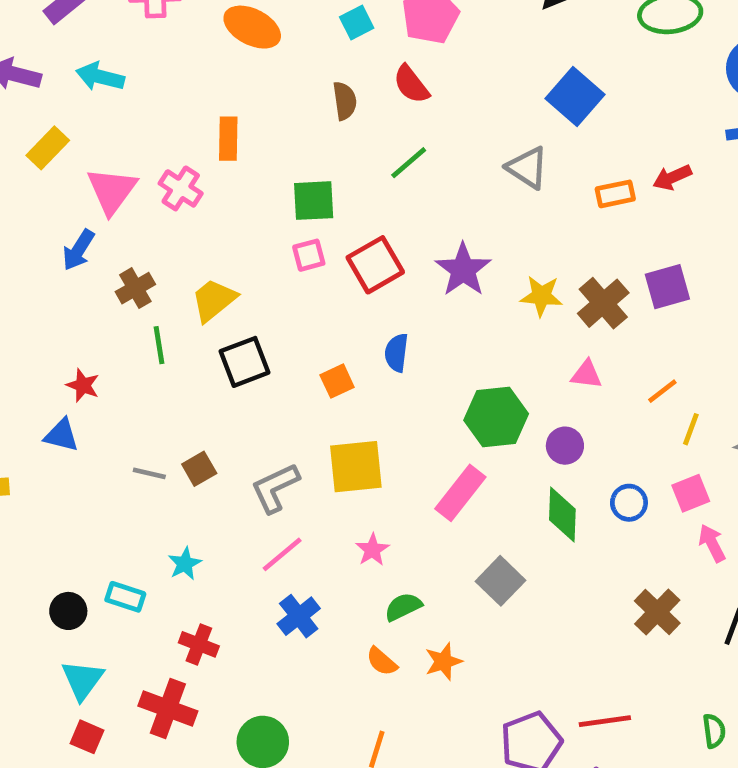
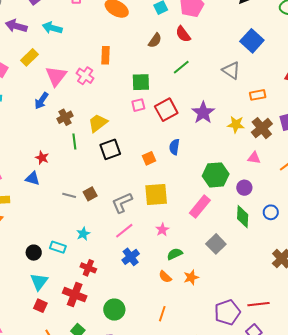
brown semicircle: (345, 101) -> (155, 40), turned 42
orange rectangle: (615, 194) -> (258, 95), moved

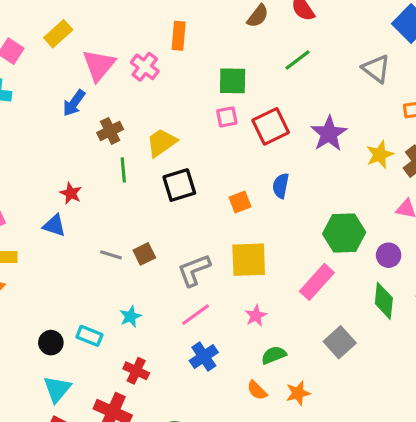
yellow star: (236, 124) -> (380, 155), turned -30

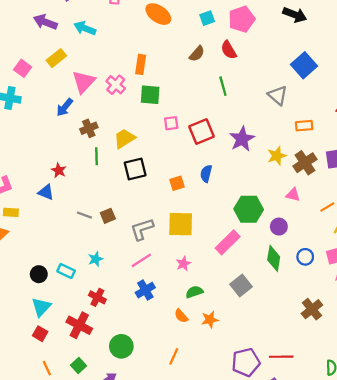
green line: (298, 60) -> (223, 86), turned -72
green square: (233, 81) -> (150, 95), moved

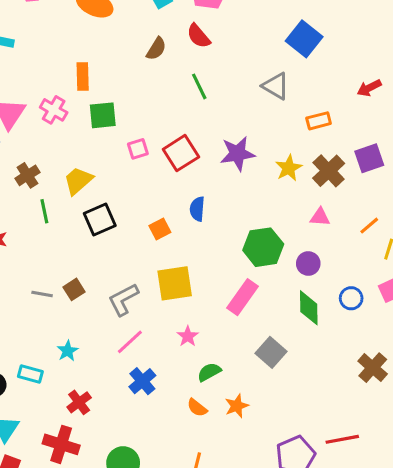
purple star: (242, 139) -> (238, 154), turned 30
red cross: (97, 297) -> (79, 402), turned 35

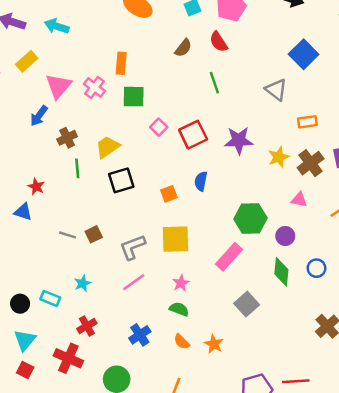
pink square: (138, 149) -> (159, 127), turned -35
green semicircle: (209, 372) -> (179, 309), moved, turned 42
blue cross: (142, 381) -> (140, 335), moved
orange star: (237, 406) -> (214, 344), turned -30

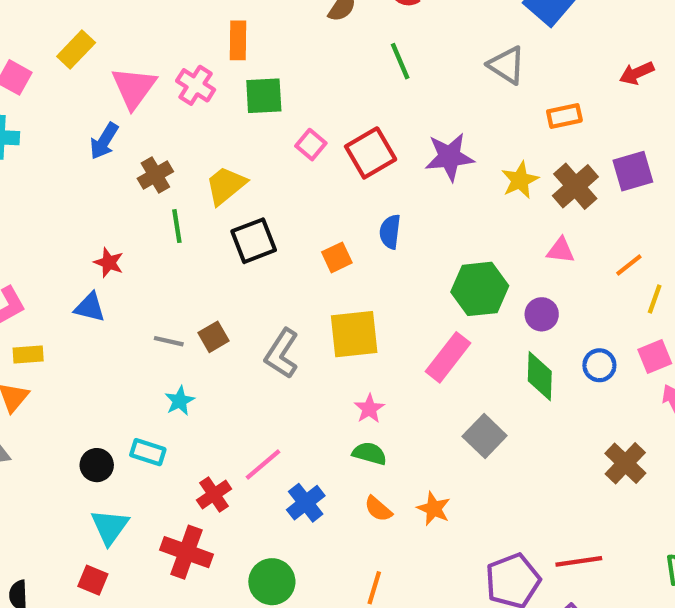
gray L-shape: (133, 247) -> (282, 354), turned -32
pink line: (134, 282) -> (263, 464), moved
cyan star: (83, 283) -> (180, 401), moved
red square: (25, 370) -> (93, 580), moved

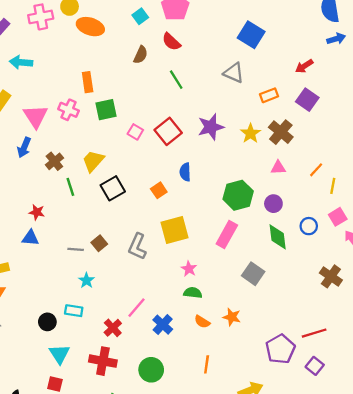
purple square: (633, 171) -> (307, 100), moved, turned -30

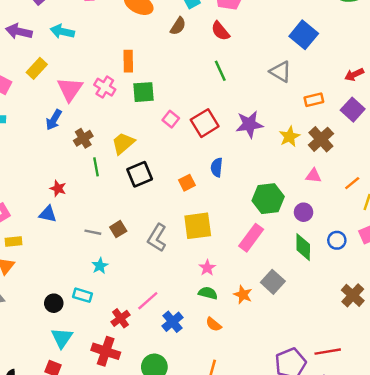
brown semicircle: (141, 55) -> (178, 26), moved
orange star: (232, 317) -> (243, 295), moved

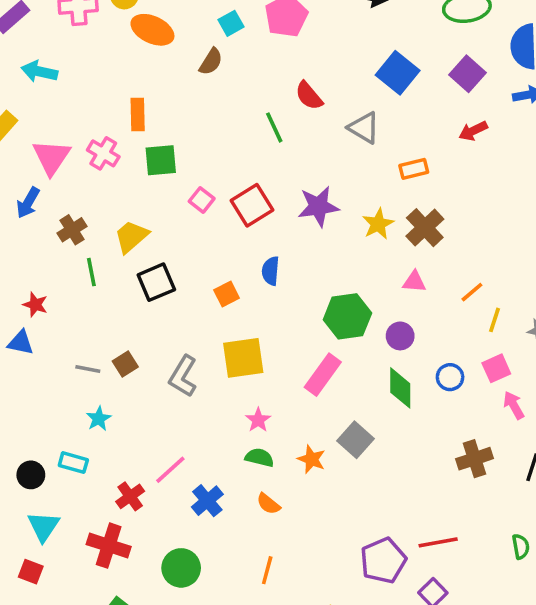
red semicircle: (220, 31) -> (309, 96), moved
purple square: (353, 110) -> (468, 74), moved
brown cross: (353, 295) -> (474, 459), turned 30

